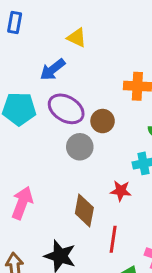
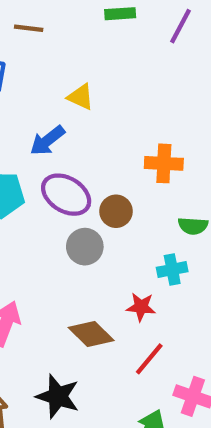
brown diamond: (84, 210) -> (91, 334), turned -56
red line: (113, 239) -> (149, 359), moved, turned 32

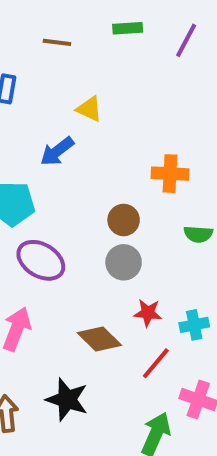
brown line: (29, 28) -> (57, 42), moved
purple ellipse: (66, 195) -> (41, 260), moved
gray circle: (85, 247) -> (124, 262), moved
cyan cross: (172, 269) -> (194, 325), moved

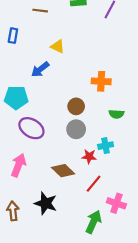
cyan cross: (194, 325) -> (106, 146), moved

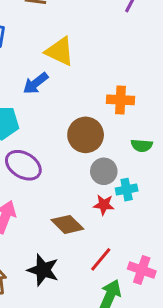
yellow triangle: (58, 46) -> (60, 51), size x1.5
brown circle: (76, 106) -> (86, 135), size x1.5
gray circle: (76, 129) -> (104, 171), moved
red line: (94, 184) -> (101, 259), moved

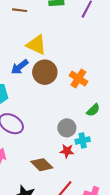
orange cross: (120, 100) -> (78, 78), turned 30
brown circle: (86, 135) -> (45, 72), moved
green semicircle: (142, 145) -> (93, 110), turned -48

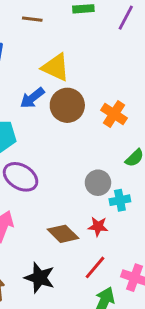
red star: (67, 151) -> (98, 227), moved

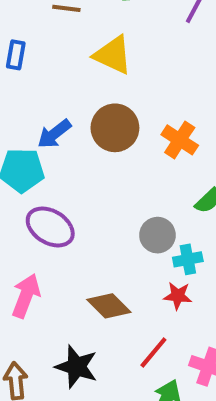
yellow triangle: (56, 67) -> (113, 55), moved
blue arrow: (32, 98) -> (54, 134), moved
red star: (98, 227) -> (178, 296), moved

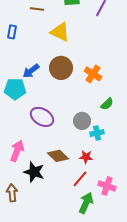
purple ellipse: (50, 227) -> (42, 117), moved
red star: (178, 296) -> (86, 157), moved
black star: (77, 367) -> (34, 172), moved

